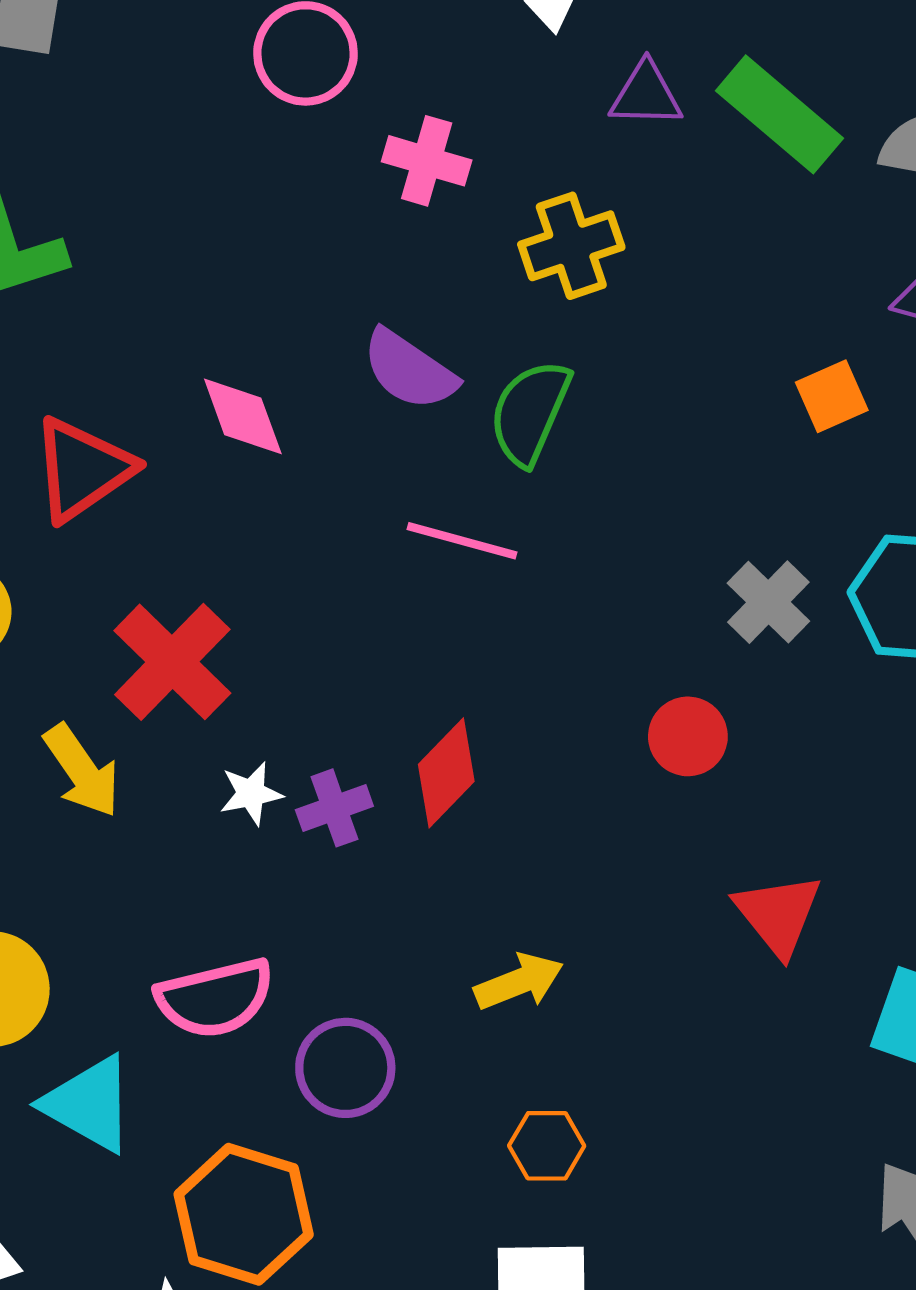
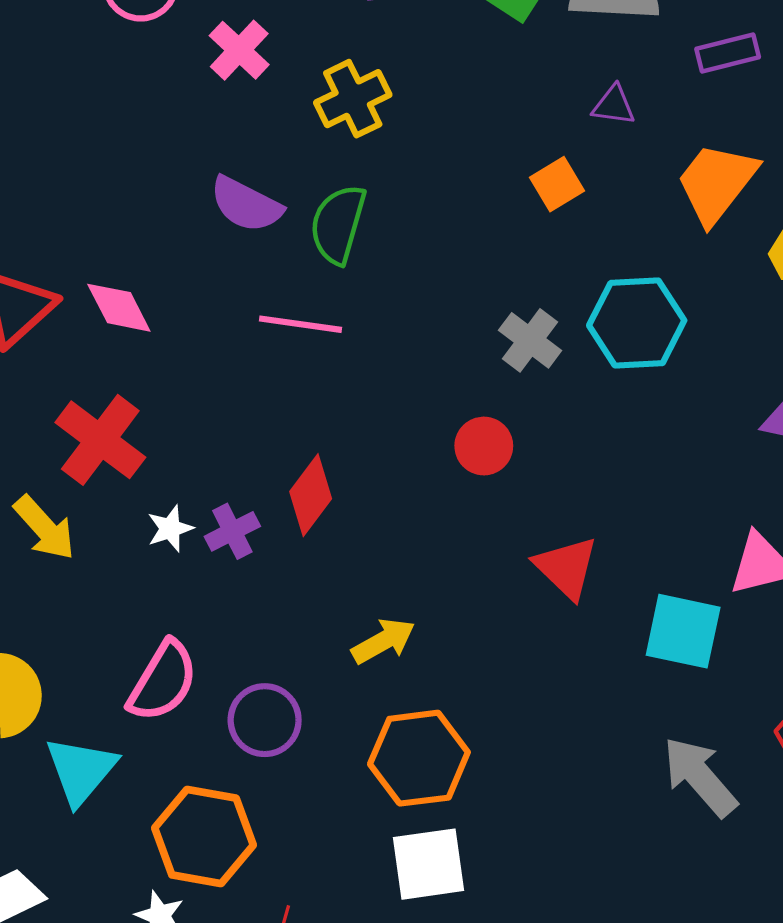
pink cross: (427, 161) -> (239, 50), turned 34
pink diamond: (243, 416) -> (119, 308), moved
pink semicircle: (215, 998) -> (163, 681), turned -38
cyan triangle: (89, 1104) -> (81, 770), turned 48
orange hexagon: (547, 1146) -> (419, 758), size x1.8

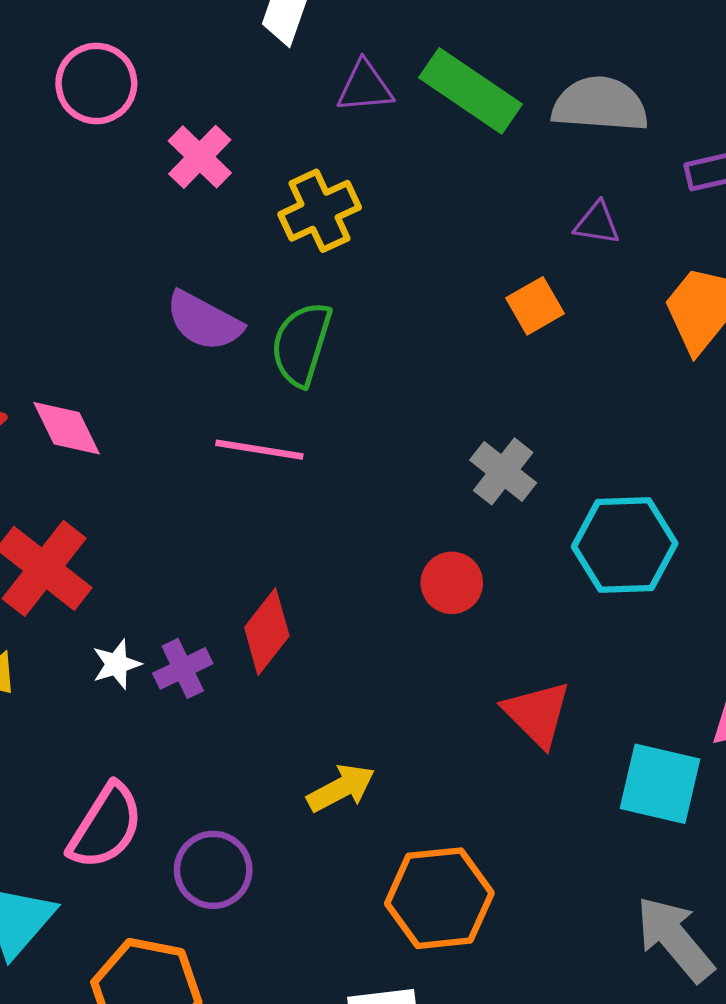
cyan hexagon: (637, 323) -> (625, 545), moved
orange hexagon: (419, 758) -> (439, 898), moved

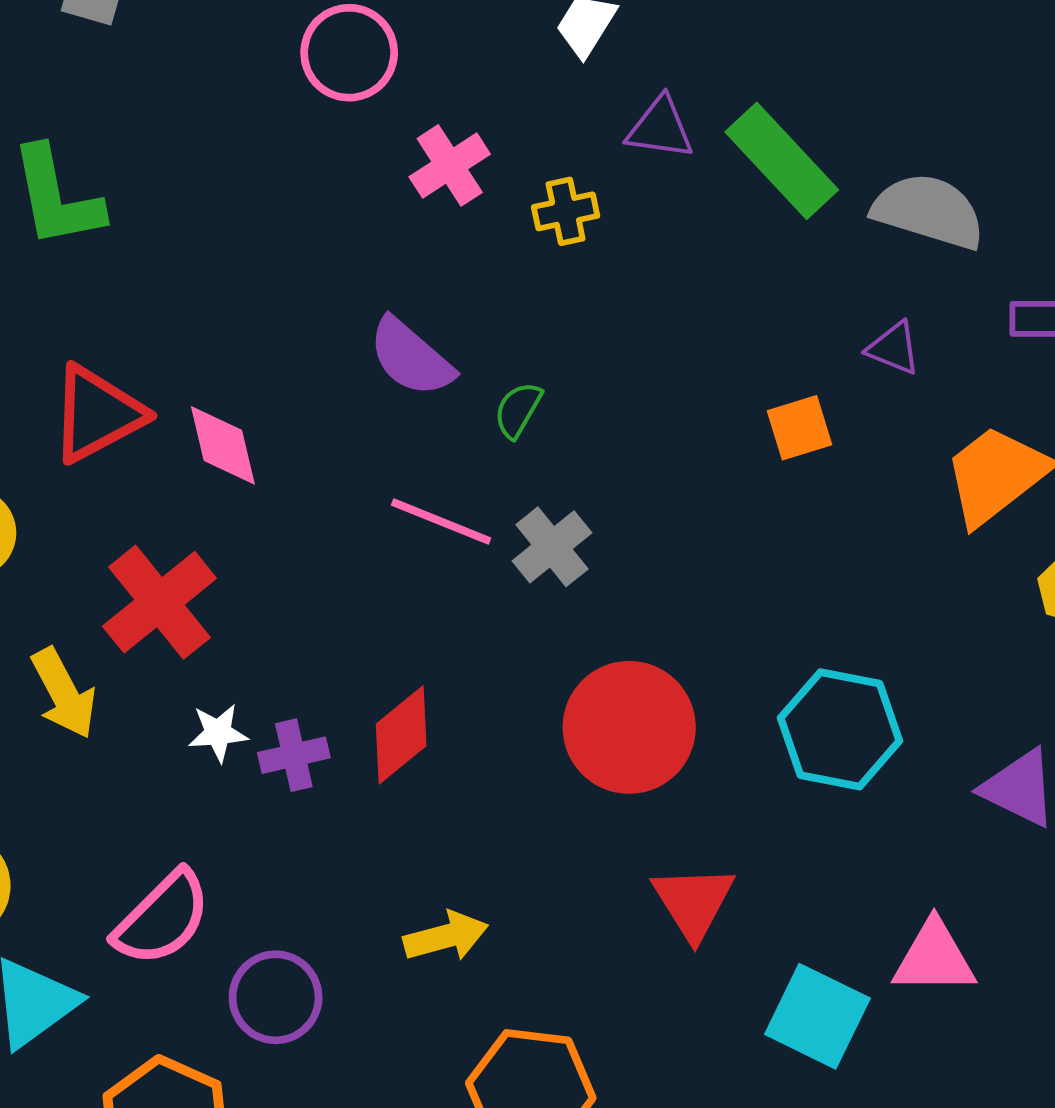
yellow cross: (320, 211) -> (566, 211), moved, size x0.7
green semicircle: (301, 344) -> (518, 410), size x0.6
gray cross: (503, 471) -> (552, 547), moved
red circle: (452, 583) -> (629, 727), size x1.8

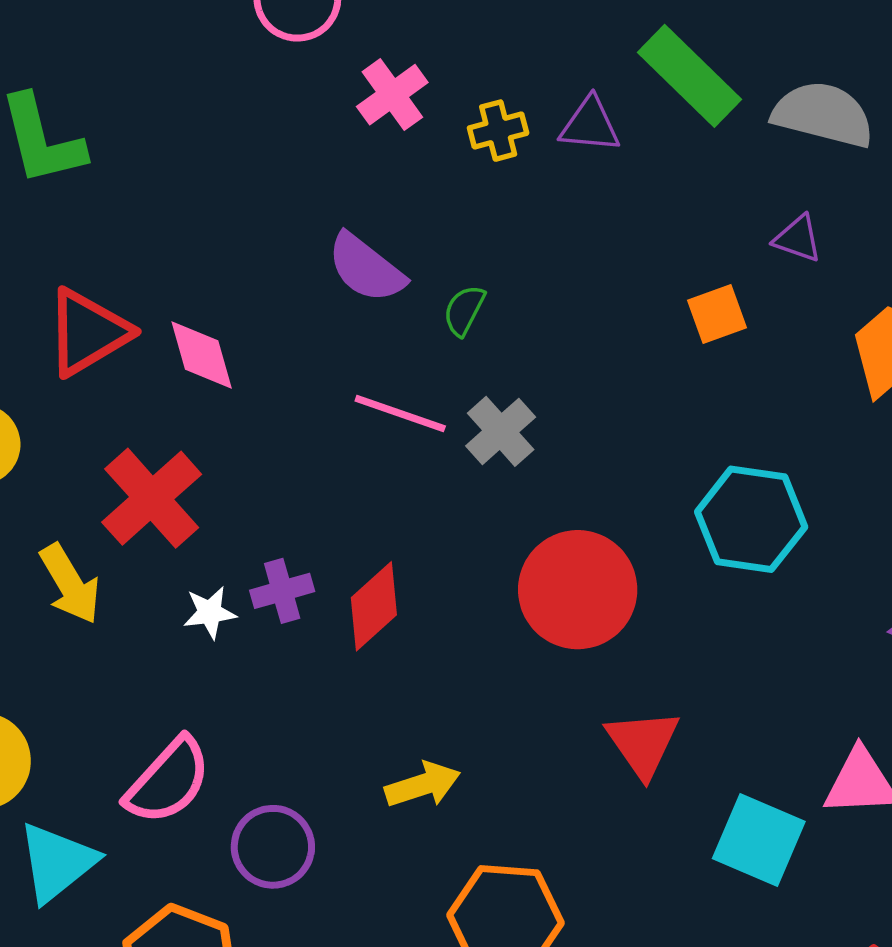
purple triangle: (660, 128) -> (590, 125), moved
cyan hexagon: (840, 729) -> (751, 519), moved
purple cross: (294, 755) -> (282, 591), moved

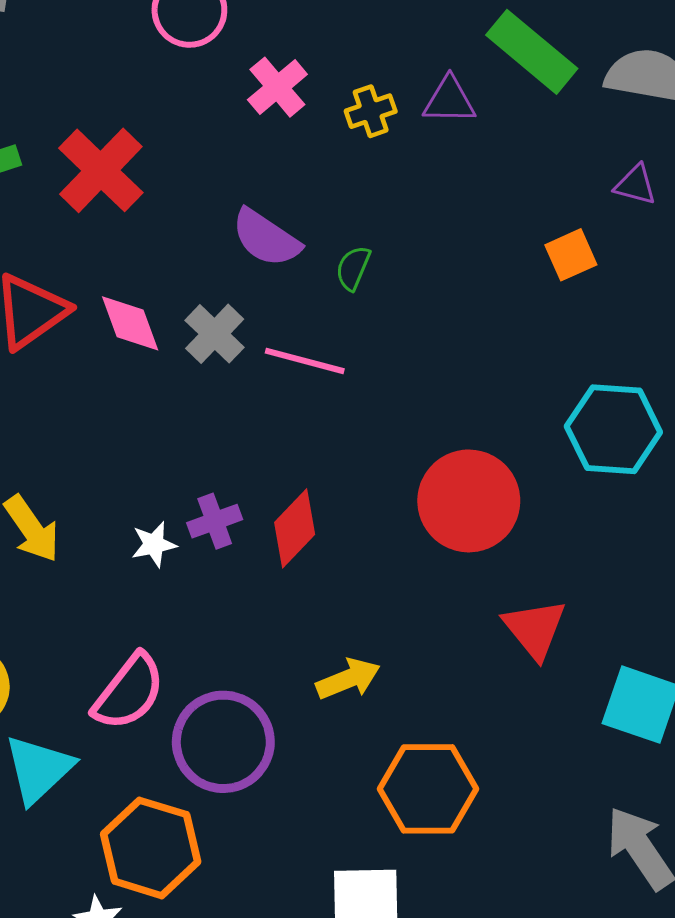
gray cross: (501, 431) -> (215, 334), moved
red cross: (152, 498) -> (101, 170), moved
purple circle: (273, 847) -> (223, 742), size x1.4

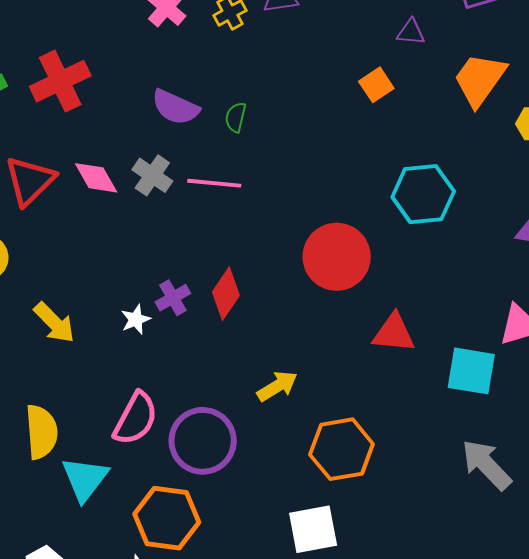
red cross: (101, 170) -> (60, 81), turned 30
red triangle: (535, 629) -> (394, 333), turned -36

